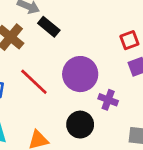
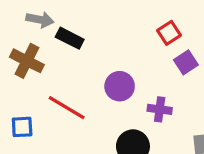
purple circle: (80, 74) -> (120, 86), size x0.7

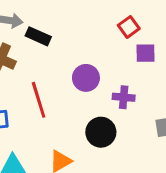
purple square: (186, 62) -> (145, 53), turned 35
red line: (67, 108) -> (39, 100), turned 45

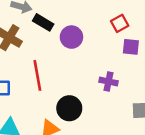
purple circle: (86, 78) -> (71, 37), moved
black circle: (101, 132) -> (69, 108), moved

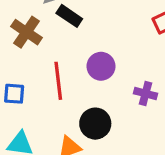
purple circle: (71, 37) -> (101, 66), moved

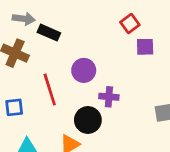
purple cross: (146, 93) -> (109, 97), moved

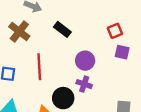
black rectangle: (49, 33) -> (62, 29), moved
purple circle: (84, 70) -> (85, 61), moved

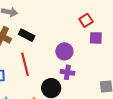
black rectangle: (62, 29) -> (27, 35), moved

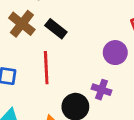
purple circle: (64, 51) -> (115, 53), moved

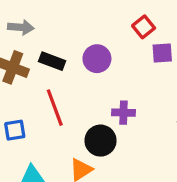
purple circle: (115, 53) -> (97, 59), moved

